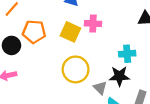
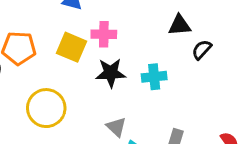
yellow circle: (76, 69) -> (46, 108), moved
black star: (119, 76) -> (111, 73), moved

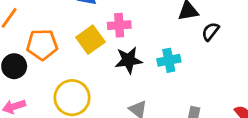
yellow square: (72, 47) -> (90, 40), turned 36

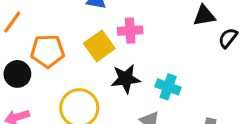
black star: (129, 60) -> (126, 79), moved
cyan cross: (169, 60) -> (168, 87), moved, turned 30

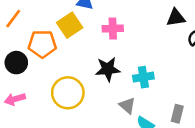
yellow square: (99, 46) -> (70, 25), moved
cyan cross: (168, 87) -> (143, 77), turned -30

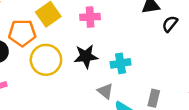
yellow circle: (68, 93) -> (46, 60), moved

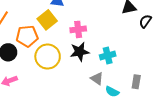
pink cross: (90, 17) -> (78, 29), moved

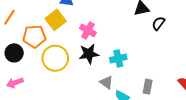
pink cross: (78, 29) -> (88, 30), turned 35

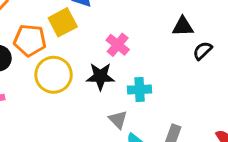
pink cross: (88, 30) -> (118, 45), moved

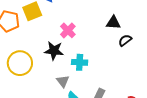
yellow circle: (54, 75) -> (20, 63), moved

